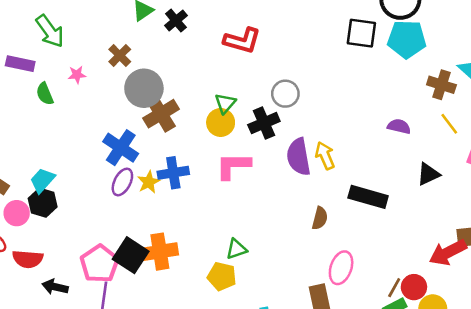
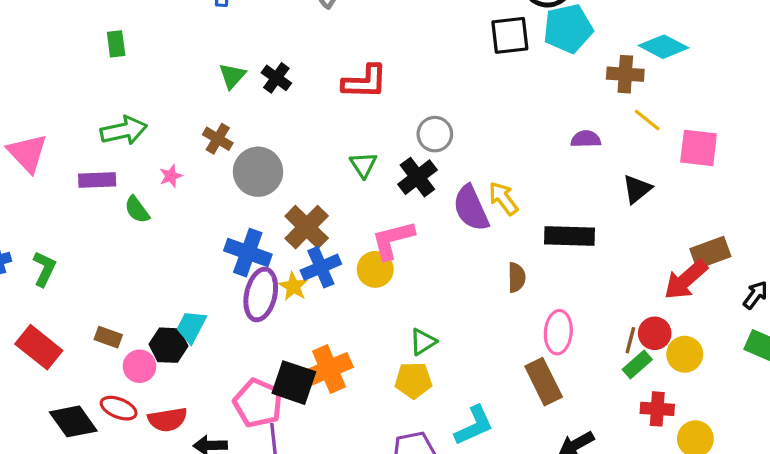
green arrow: (50, 31) -> (124, 131), turned -52
brown cross: (161, 114) -> (307, 227), moved
yellow circle: (221, 122) -> (375, 269), moved
cyan trapezoid: (42, 180) -> (191, 327), moved
purple ellipse: (122, 182) -> (261, 295), size x1.4

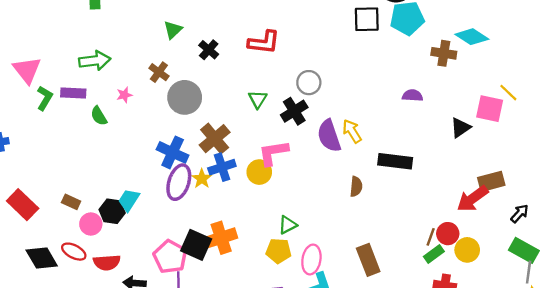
black cross: (276, 78) -> (209, 50), moved
yellow line: (647, 120) -> (508, 93), moved
black triangle: (637, 189) -> (461, 128), moved
green L-shape: (44, 269) -> (45, 98), moved
pink ellipse: (558, 332) -> (311, 259), moved

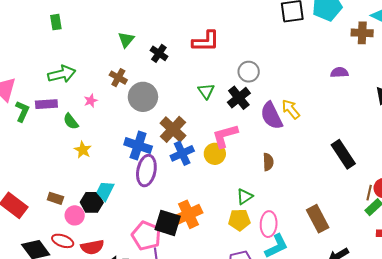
black rectangle: (395, 161) -> (343, 154), moved, turned 56
yellow star: (202, 179) -> (83, 150), moved
brown semicircle: (356, 186) -> (268, 162), moved

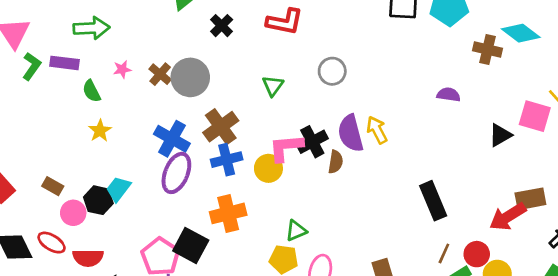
brown cross: (118, 78) -> (160, 74), moved
black cross: (239, 98) -> (312, 142), moved
brown semicircle: (268, 162) -> (336, 162), moved
brown line: (369, 193) -> (444, 253), moved
orange cross: (189, 214) -> (228, 213), moved

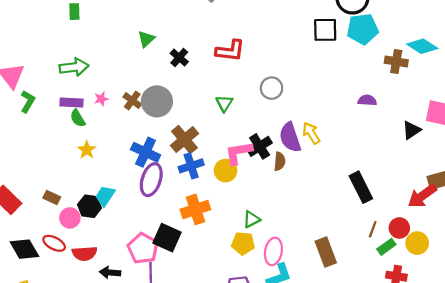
purple rectangle: (65, 63) -> (72, 103), moved

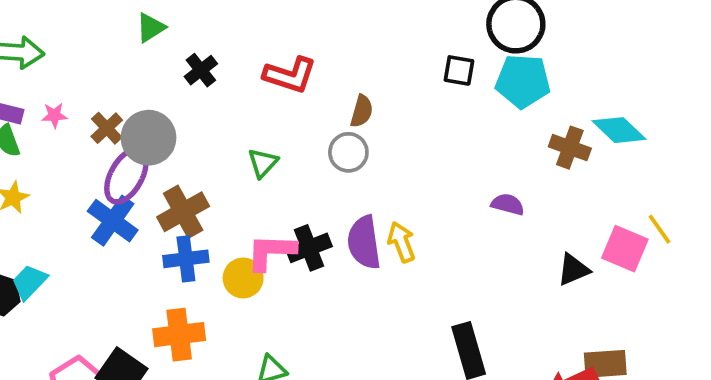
black square: (325, 30) -> (459, 70), size x0.7
brown semicircle: (280, 161) -> (362, 111), moved
purple ellipse: (151, 180) -> (126, 176), moved

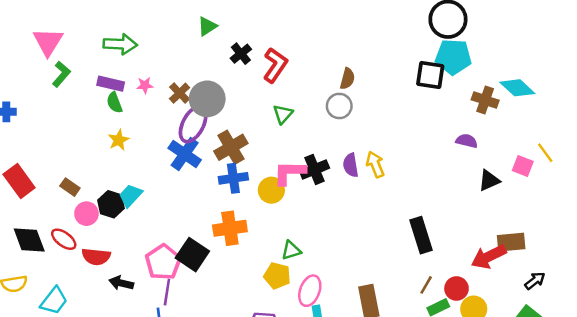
black square: (459, 70) -> (430, 75), moved, size x1.4
red L-shape: (290, 75) -> (275, 65), moved, turned -72
purple semicircle: (508, 204) -> (467, 141), moved
purple semicircle: (364, 242) -> (351, 165), size x0.7
pink square: (625, 249) -> (523, 166), size x0.7

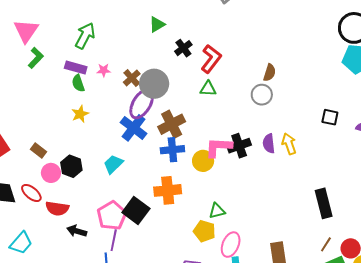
green arrow: (120, 44) -> (85, 36), turned -68
black square: (430, 75) -> (330, 117), moved, size x0.7
green triangle: (283, 114) -> (208, 89), moved, turned 48
cyan trapezoid: (130, 196) -> (113, 164), moved

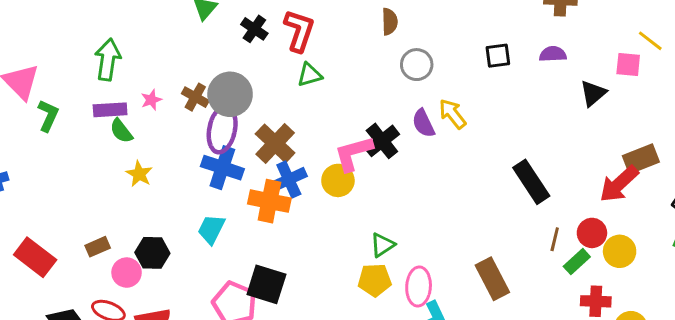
gray circle: (262, 95) -> (417, 65), moved
brown rectangle: (38, 151) -> (98, 247), turned -42
orange cross: (168, 190) -> (269, 201), moved, turned 36

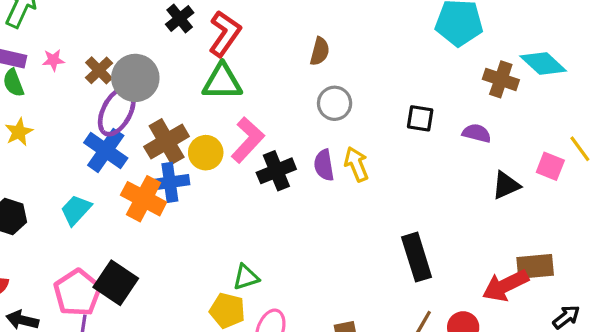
green triangle: (310, 75) -> (222, 82), size x1.5
pink L-shape: (353, 153) -> (248, 140), moved, turned 132
yellow circle: (338, 180) -> (206, 153), moved

